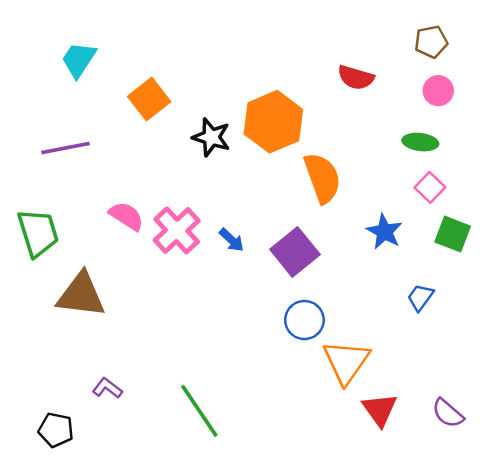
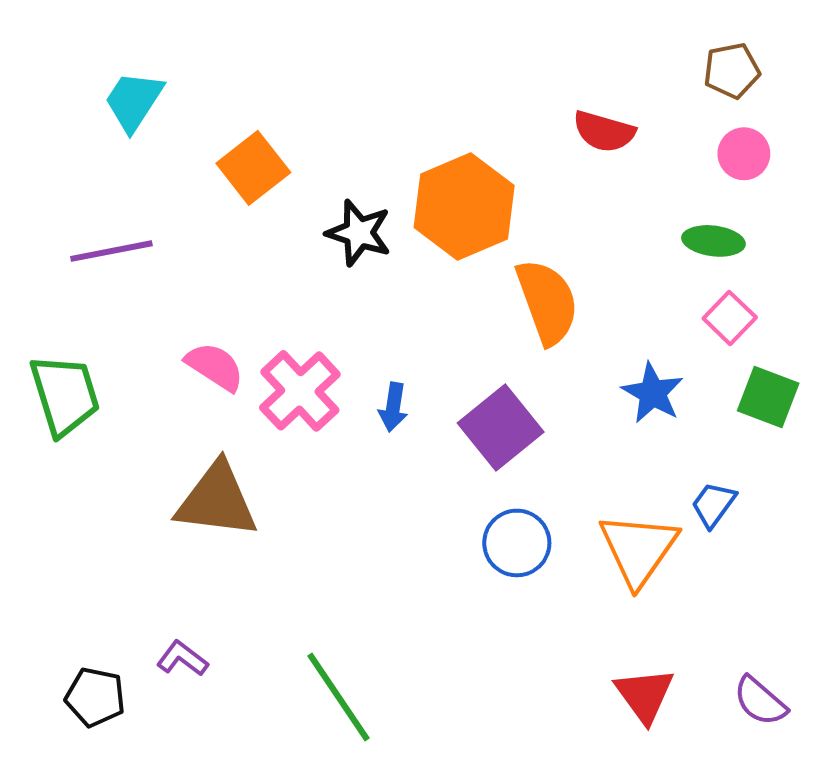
blue arrow: (232, 240) -> (393, 407), turned 56
brown triangle: (81, 295) -> (217, 500), moved
orange triangle: (346, 362) -> (638, 549), moved
black pentagon: (56, 430) -> (95, 697), moved

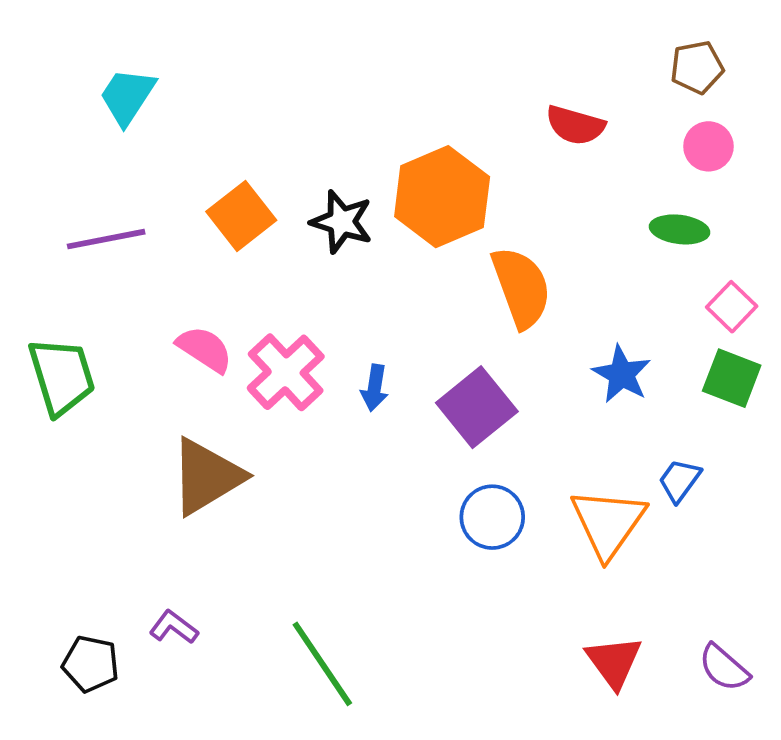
orange square: (253, 168) -> (241, 216), moved
pink square: (730, 318) -> (732, 307), moved
brown triangle: (217, 500) -> (207, 477), turned -38

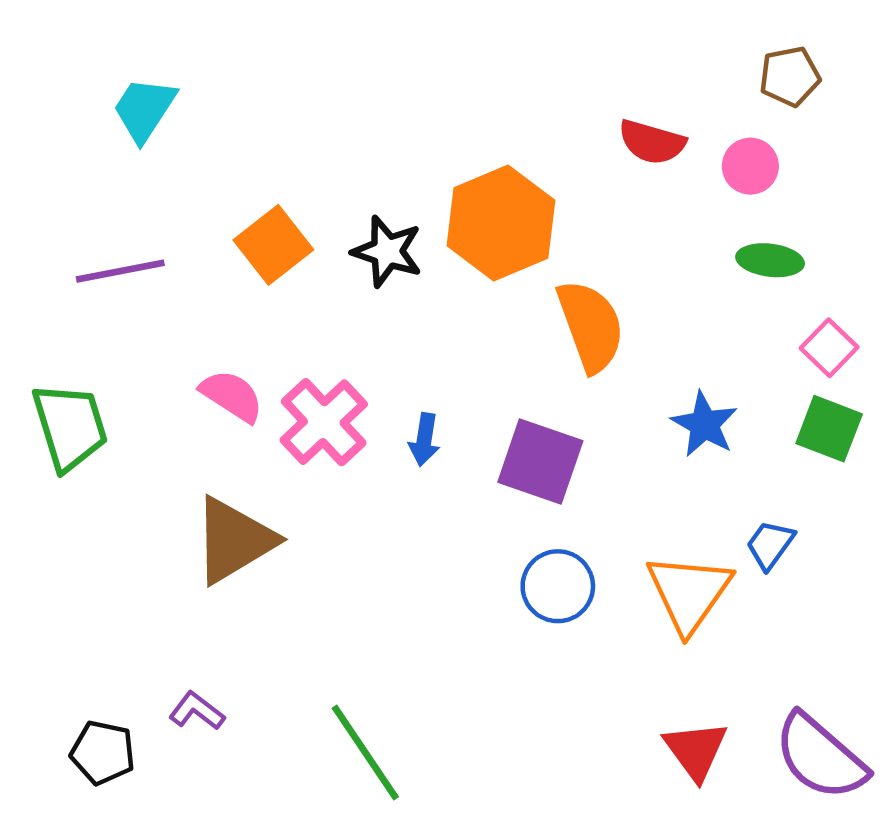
pink circle: (708, 146) -> (750, 166), moved
purple square: (477, 407) -> (540, 462), turned -32
purple semicircle: (724, 668) -> (820, 757), size x1.6

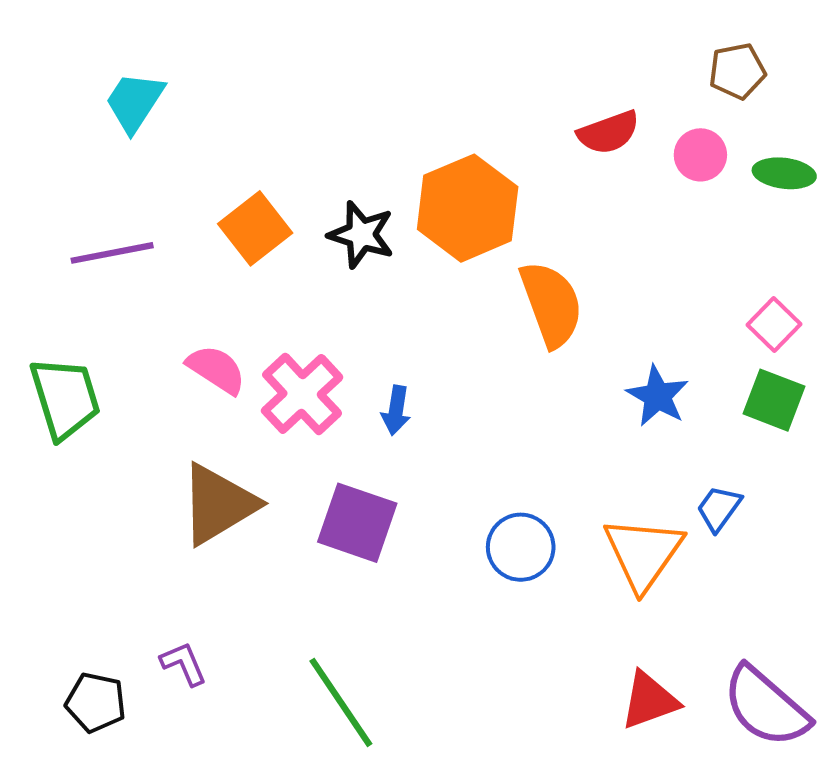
red semicircle: (652, 142) -> (609, 132), turned -36
green ellipse: (770, 260) -> (784, 173), moved
purple square: (540, 462) -> (357, 523), moved
purple L-shape: (197, 711) -> (184, 664), turned 30
red triangle: (696, 750) -> (649, 700), turned 46

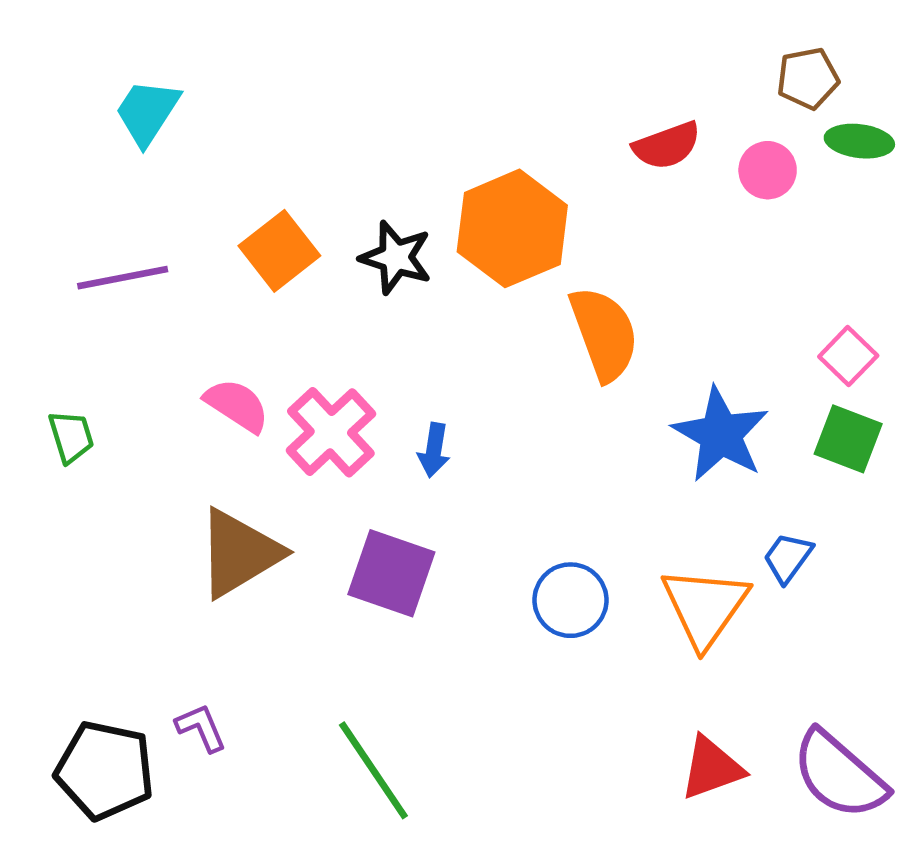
green ellipse: (784, 173) -> (859, 141), moved
blue star: (658, 396) -> (721, 434), size x1.4
green trapezoid: (65, 398) -> (71, 437), size x0.6
black pentagon: (96, 702) -> (105, 770), size x1.5

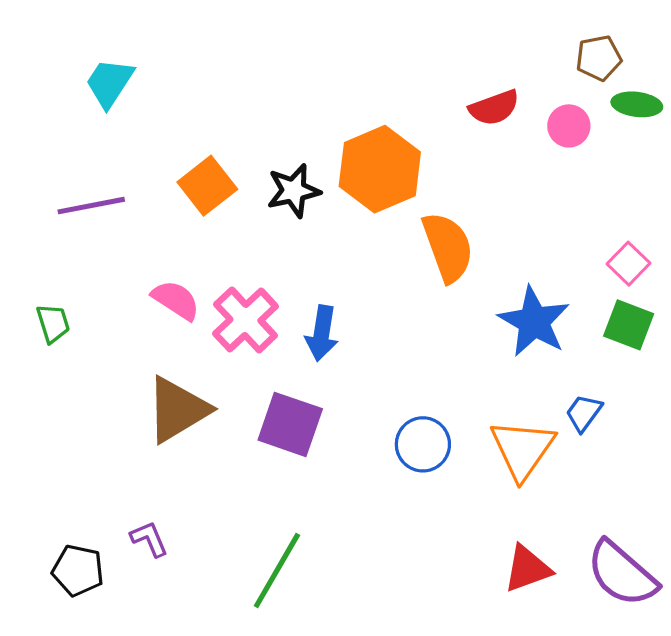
black star: (396, 258) -> (294, 191), turned -30
blue arrow: (434, 450) -> (322, 333), size x1.4
black pentagon: (105, 770) -> (78, 570), size x0.7
green line: (373, 770) -> (277, 570), turned 64

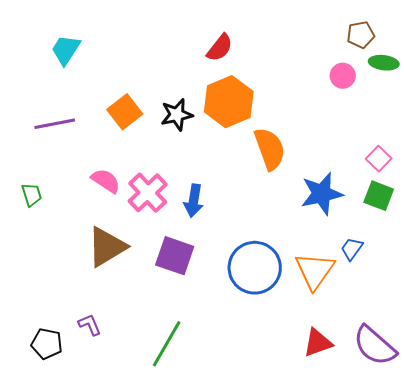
red semicircle: (494, 108) -> (220, 48), moved, turned -32
blue star: (534, 322) -> (322, 194), turned 30
blue circle: (423, 444) -> (255, 268), size x1.6

